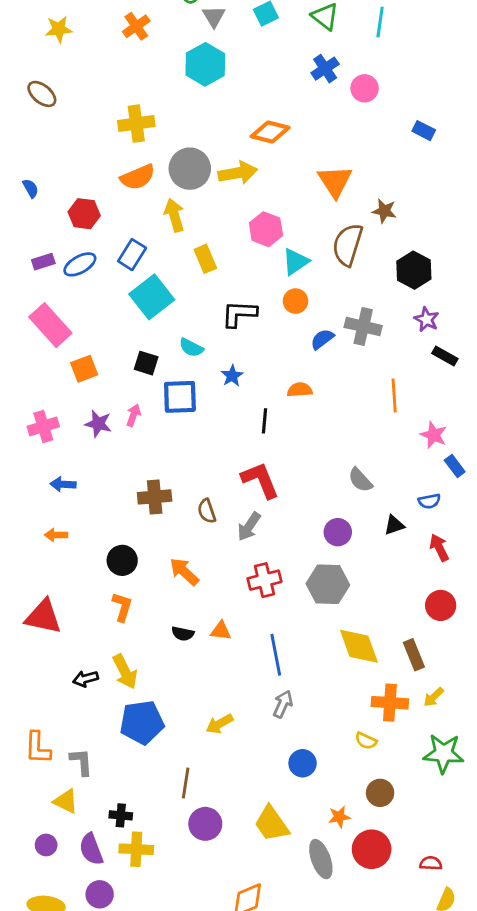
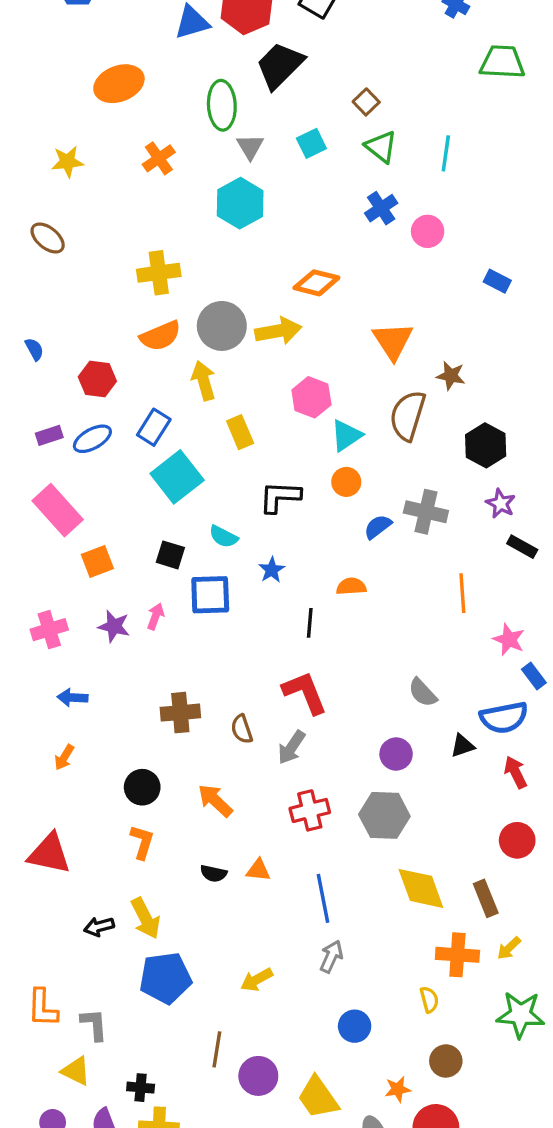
blue semicircle: (429, 501) -> (504, 718), size x1.8
orange arrow: (56, 535) -> (64, 757), turned -60
yellow semicircle: (366, 741) -> (429, 1000), turned -130
purple circle: (205, 824) -> (258, 1076), moved

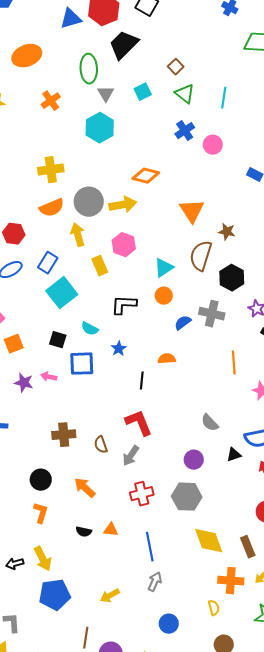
pink hexagon: (311, 397) -> (124, 245), moved
black hexagon: (486, 445) -> (232, 278), moved
pink arrow: (155, 616) -> (49, 377), turned -98

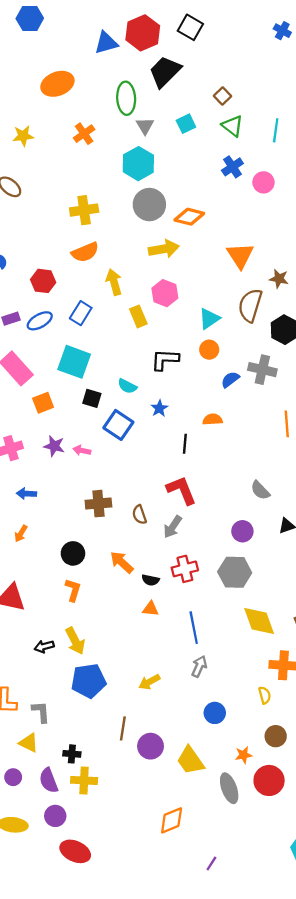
gray circle: (89, 202) -> (149, 205), moved
cyan square: (62, 293) -> (74, 362), moved, turned -32
blue square: (82, 364) -> (118, 425), turned 36
pink arrow: (49, 377) -> (82, 450), moved
black semicircle: (84, 532) -> (151, 580), moved

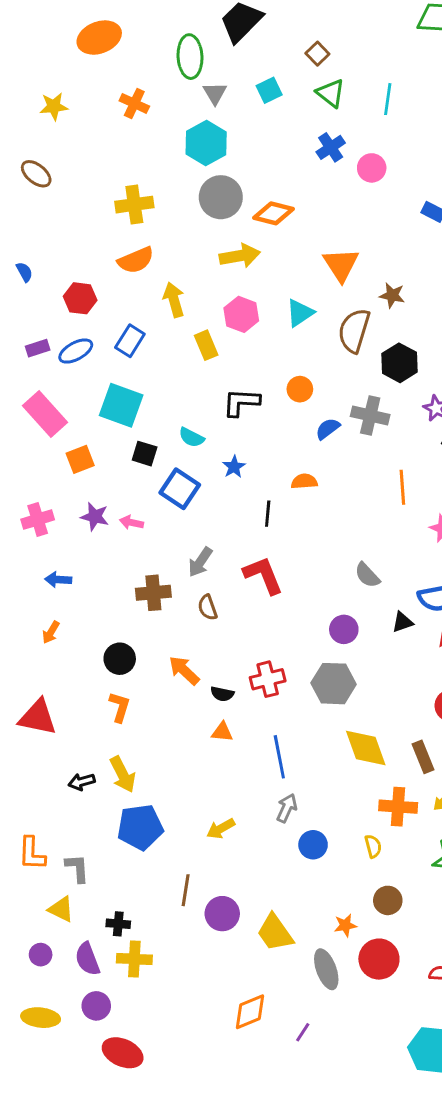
orange cross: (84, 134) -> (134, 103), turned -30
cyan triangle: (209, 319) -> (300, 313), moved
gray arrow: (173, 527) -> (200, 562), moved
blue circle: (215, 713) -> (313, 845), moved
purple line: (211, 864) -> (303, 1032), moved

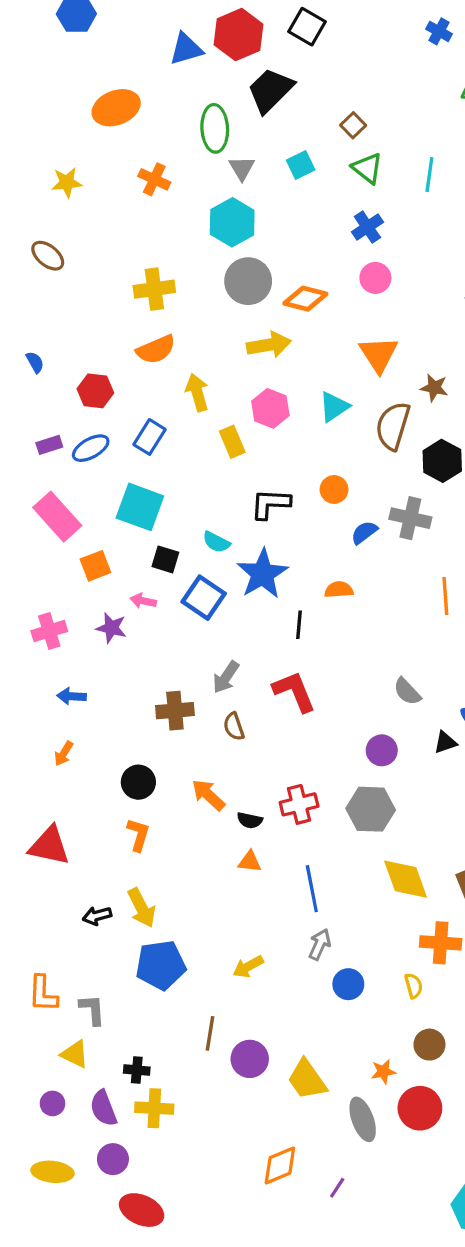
pink circle: (372, 168) -> (375, 278), moved
blue star: (234, 467) -> (262, 574), size x2.0
pink arrow: (131, 522) -> (143, 601), moved

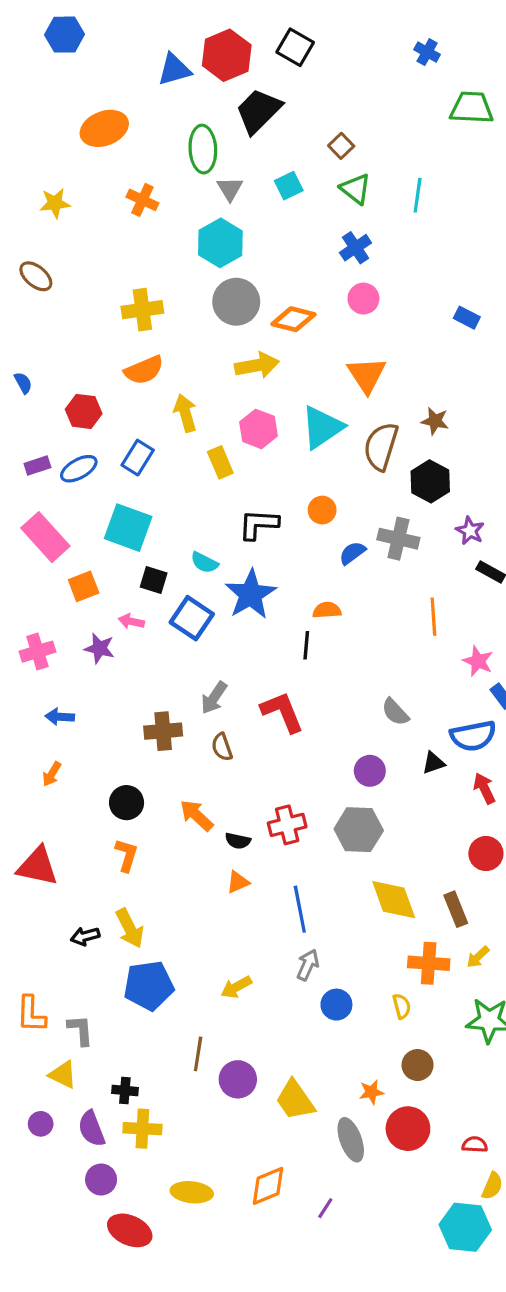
brown star: (434, 388) -> (435, 421), moved
cyan triangle: (334, 407) -> (322, 427), size x1.4
black line: (299, 625) -> (306, 645), moved
orange triangle: (250, 862) -> (238, 882), turned -30
yellow ellipse: (52, 1172) -> (192, 1192), moved

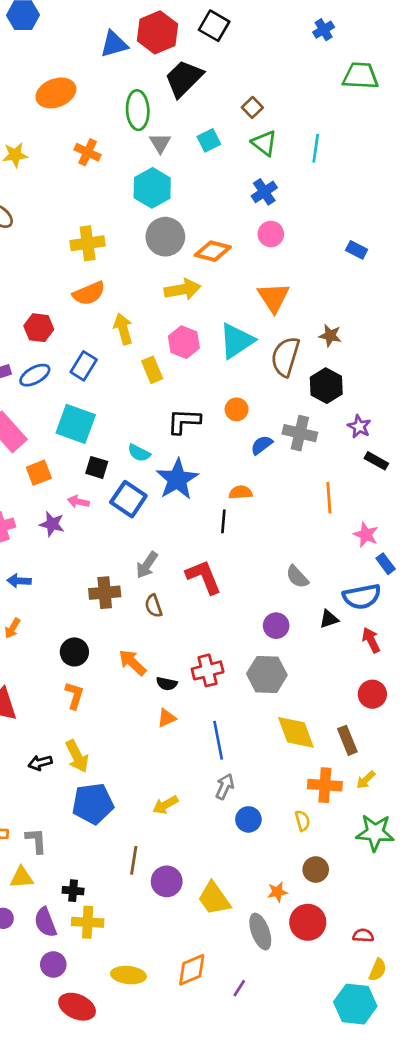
blue cross: (427, 52) -> (324, 30), turned 30
yellow triangle: (63, 1075) -> (22, 877), turned -30

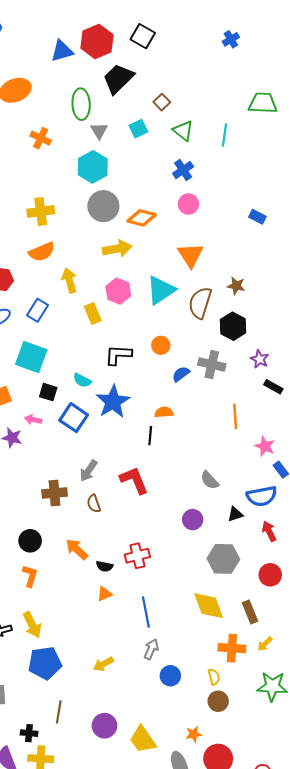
green trapezoid: (361, 76) -> (263, 103), moved
brown square: (252, 107) -> (162, 102), moved
gray hexagon: (267, 674) -> (223, 559), moved
brown line: (134, 860) -> (59, 712), moved
brown circle: (316, 870) -> (218, 701), moved

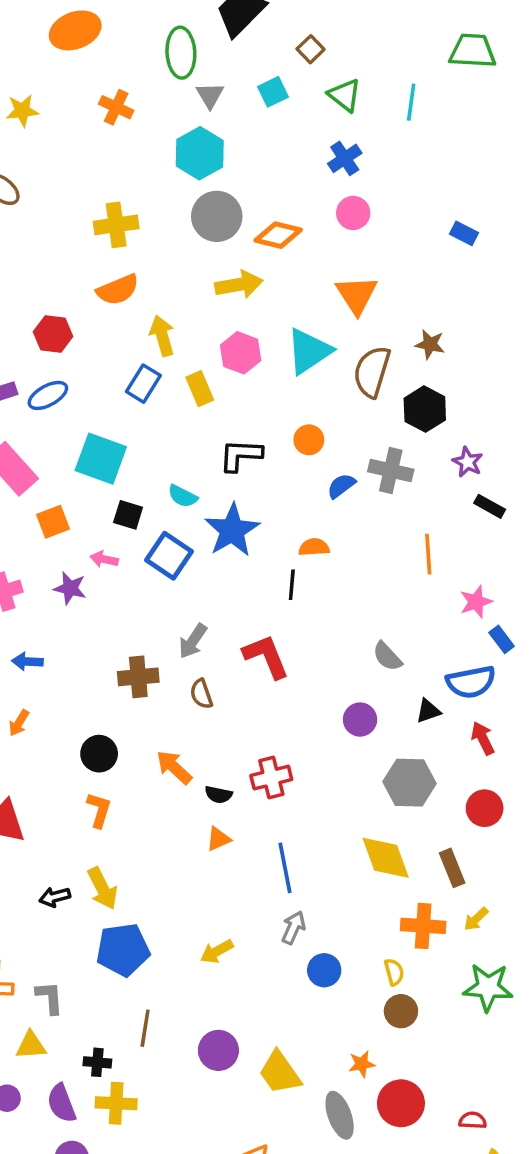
blue rectangle: (38, 310) -> (143, 384), moved
pink star: (265, 446) -> (476, 602), turned 30

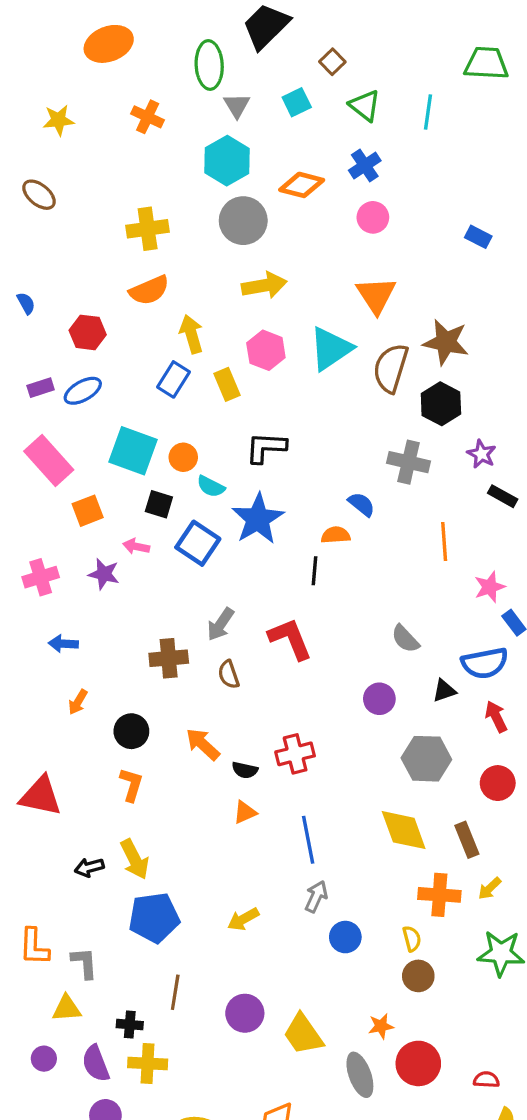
orange diamond: (278, 235) -> (302, 185), moved
brown star: (430, 344) -> (446, 342), size x1.6
orange circle: (309, 440) -> (183, 457), moved
blue semicircle: (341, 486) -> (362, 504), moved, turned 76
orange arrow: (19, 723) -> (78, 702), moved

